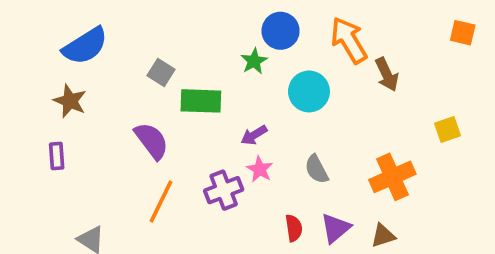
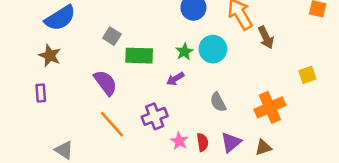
green star: (254, 61) -> (184, 52), moved
pink star: (260, 169) -> (179, 141), moved
orange line: (161, 202) -> (112, 124), turned -68

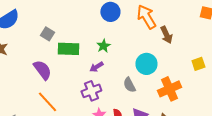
cyan circle: (213, 49) -> (146, 64), moved
purple cross: (155, 116) -> (91, 91), moved

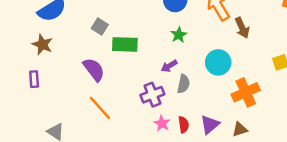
green star: (103, 46) -> (179, 35), moved
purple arrow: (96, 67) -> (169, 66), moved
gray semicircle: (129, 85) -> (184, 84), moved, turned -140

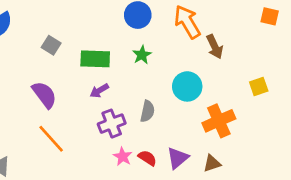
green rectangle: (125, 44) -> (95, 59), moved
purple arrow: (169, 66) -> (99, 91), moved
red semicircle: (184, 125) -> (147, 158), turned -49

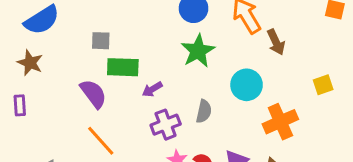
gray square: (51, 45) -> (101, 41), turned -30
green star: (142, 55) -> (198, 51), size x1.6
green rectangle: (95, 59) -> (123, 67), moved

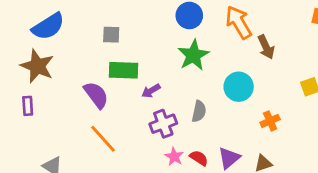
gray square: (101, 41) -> (111, 35), moved
brown star: (30, 63) -> (37, 66), size x1.4
orange cross: (280, 122) -> (270, 121), size x0.6

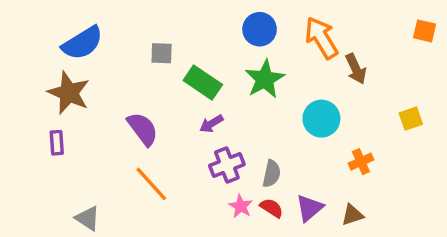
green rectangle: (124, 70) -> (203, 83), moved, turned 32
gray semicircle: (199, 111) -> (272, 174), moved

